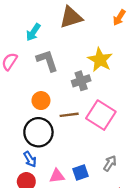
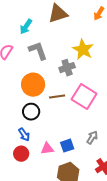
orange circle: (41, 101) -> (33, 85), size x1.5
black circle: (38, 132) -> (31, 112), size x0.7

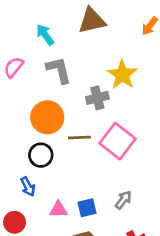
cyan arrow: (26, 27) -> (45, 35), turned 105
red circle: (21, 154) -> (15, 222), moved

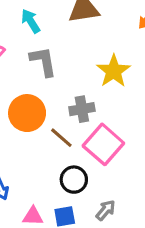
gray cross: (97, 98) -> (82, 109), moved
brown line: (79, 137) -> (61, 138), turned 40
black circle: (41, 155) -> (74, 180), moved

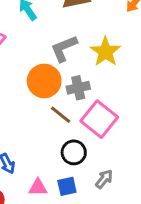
gray L-shape: (43, 61) -> (64, 48), moved, turned -100
orange circle: (27, 113) -> (44, 81), moved

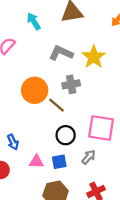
gray L-shape: (64, 48) -> (61, 53), turned 45
orange circle: (44, 81) -> (35, 90), moved
pink square: (99, 119) -> (101, 128), moved, turned -32

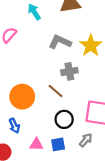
orange circle: (35, 90) -> (22, 97), moved

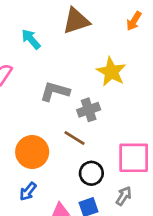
gray L-shape: (60, 42) -> (55, 91), moved
blue arrow: (14, 126) -> (28, 191), turned 72

